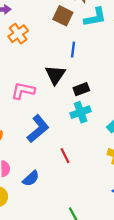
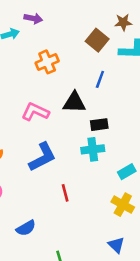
orange cross: (18, 34) -> (47, 62), moved
black triangle: (55, 75) -> (74, 102), turned 45
blue semicircle: (31, 178) -> (26, 228), moved

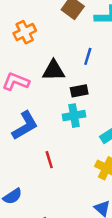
blue line: (100, 79) -> (88, 56), moved

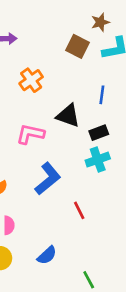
black triangle: (54, 70) -> (68, 116), turned 30

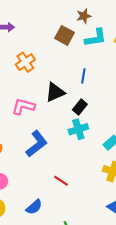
black triangle: (68, 116) -> (55, 92), turned -45
black rectangle: (99, 133) -> (80, 107), turned -32
red line: (79, 210) -> (61, 181), moved, turned -32

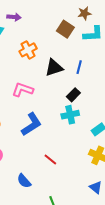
black triangle: (55, 92) -> (54, 68), moved
blue semicircle: (34, 207) -> (24, 181), turned 84

